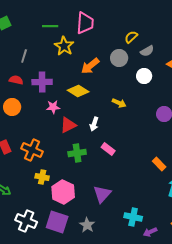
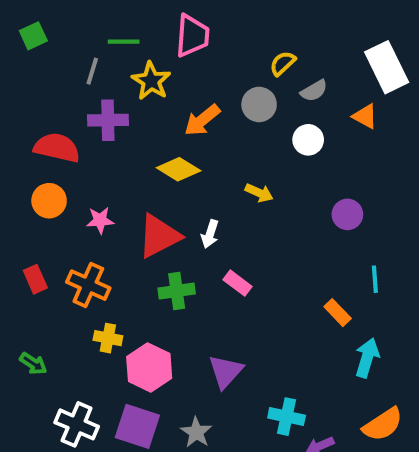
gray line: (24, 56) -> (92, 71), moved
red semicircle: (16, 80) -> (57, 148), size x1.6
purple cross: (42, 82) -> (108, 120), moved
pink star: (53, 107) -> (100, 220), moved
red triangle: (68, 125) -> (159, 236), size x1.4

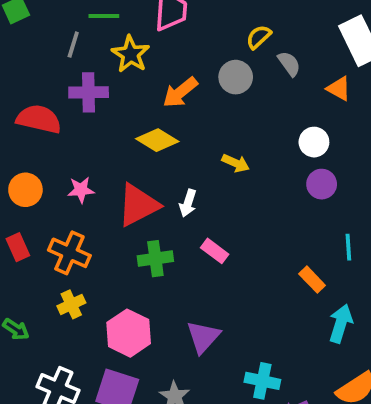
gray semicircle: (314, 91) -> (289, 64), turned -96
white circle: (308, 140) -> (314, 142), moved
orange circle: (49, 201) -> (25, 190), moved
yellow cross: (108, 338) -> (71, 304), moved, turned -36

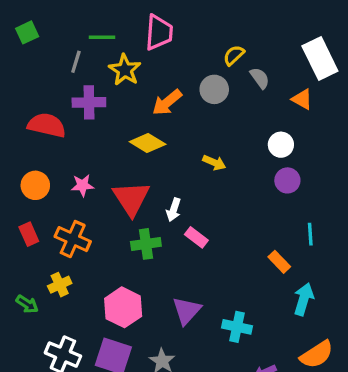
white arrow: (188, 203) -> (174, 210), moved
red triangle: (138, 205) -> (131, 198), turned -36
yellow cross: (71, 304) -> (60, 285), moved
cyan cross: (262, 381) -> (237, 327), moved

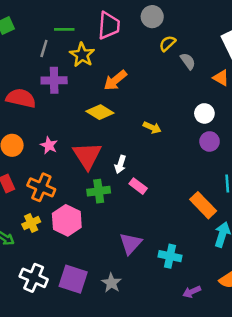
gray circle: (214, 89) -> (152, 17), moved
pink star: (82, 185) -> (49, 145), turned 30
orange rectangle: (279, 262) -> (203, 205), size x1.5
pink hexagon: (123, 307) -> (67, 220), moved

